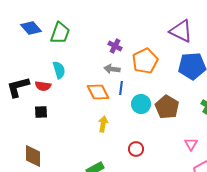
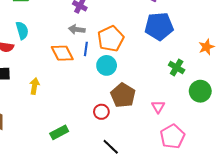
orange pentagon: (145, 61) -> (111, 39), moved
brown pentagon: (167, 107) -> (123, 95), moved
yellow arrow: (103, 124) -> (35, 86), moved

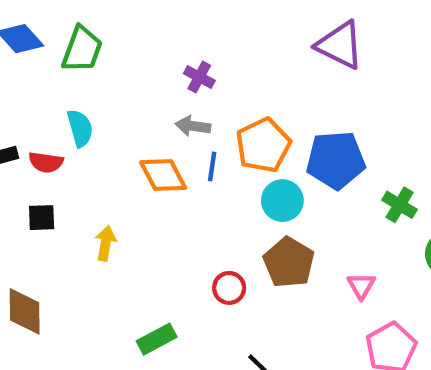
blue pentagon: (159, 26) -> (336, 160), moved
cyan circle: (107, 65) -> (282, 201), moved
red circle: (101, 112) -> (229, 288), moved

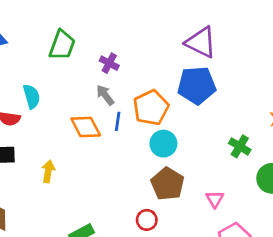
green trapezoid: (82, 49) -> (62, 45), moved
gray arrow: (193, 126) -> (105, 95), turned 45
blue pentagon: (336, 160) -> (197, 85), moved
red circle: (229, 288) -> (147, 220), moved

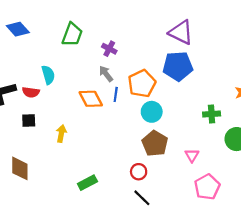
green cross: (240, 146) -> (212, 114), turned -35

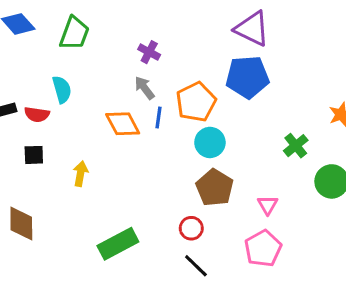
green trapezoid: (72, 35) -> (74, 33), moved
green cross: (212, 114) -> (296, 146), turned -35
green rectangle: (87, 183) -> (118, 244), size x1.4
pink pentagon: (207, 187) -> (263, 249), moved

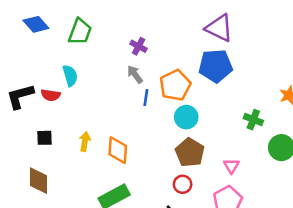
orange diamond: (123, 124) -> (118, 150), moved, turned 32
green cross: (296, 146) -> (253, 120), turned -30
black square: (34, 155) -> (45, 138), moved
red circle: (191, 228) -> (183, 184), moved

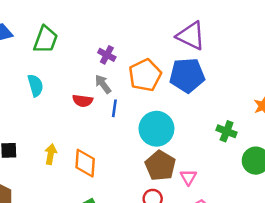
orange pentagon: (175, 85) -> (145, 75), moved
red semicircle: (51, 95) -> (83, 101), moved
cyan circle: (186, 117) -> (156, 129), size x1.4
pink triangle: (231, 166) -> (188, 177), moved

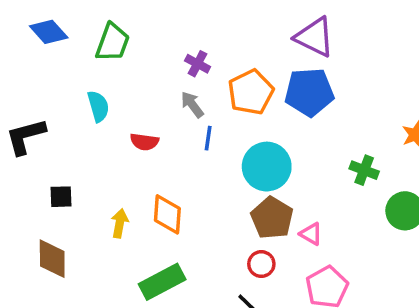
red semicircle: (83, 101) -> (144, 142), moved
yellow arrow: (51, 154) -> (120, 223), moved
pink triangle: (188, 177) -> (311, 234), turned -30

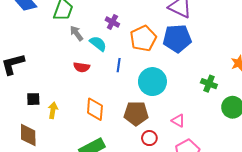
gray arrow: (192, 104) -> (76, 33), moved
cyan semicircle: (98, 106) -> (98, 44), moved, turned -36
brown pentagon: (272, 218) -> (136, 113), moved, turned -30
yellow arrow: (120, 223) -> (53, 110), moved

